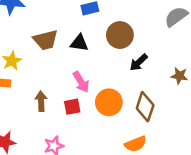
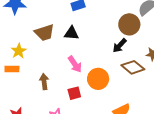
brown circle: (120, 35) -> (129, 24), moved
red square: (72, 107) -> (74, 93), moved
brown diamond: (145, 107) -> (133, 67), moved, turned -65

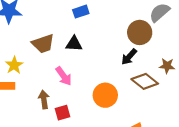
pink arrow: (75, 64) -> (64, 76), moved
red square: (74, 93) -> (63, 113), moved

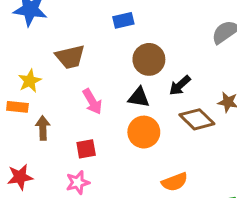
brown circle: (140, 32) -> (149, 59), moved
black triangle: (74, 44) -> (139, 97), moved
brown arrow: (44, 100) -> (43, 128), moved

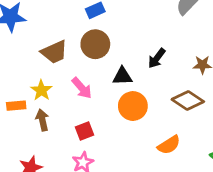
brown circle: (149, 59) -> (95, 44), moved
yellow star: (30, 81) -> (41, 90), moved
brown diamond: (197, 119) -> (188, 101), moved

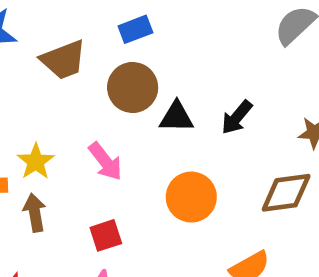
brown trapezoid: (54, 52) -> (63, 60), moved
black triangle: (122, 76) -> (176, 117), moved
brown diamond: (188, 101) -> (286, 193), turned -44

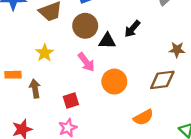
black arrow: (237, 117) -> (132, 29), moved
pink arrow: (105, 161) -> (86, 62), moved
yellow star: (36, 162) -> (45, 53), moved

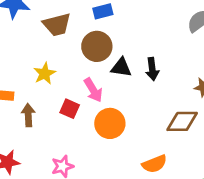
black arrow: (132, 29) -> (152, 69), moved, turned -54
orange circle: (114, 82) -> (110, 123), moved
red square: (71, 101) -> (70, 109), moved, turned 35

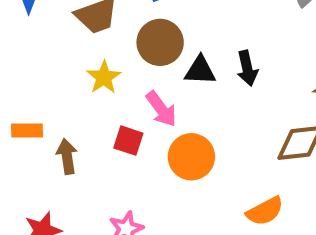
yellow star: (45, 73) -> (104, 77), moved

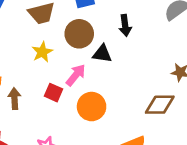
black arrow: (247, 68) -> (125, 25), moved
pink arrow: (161, 109) -> (76, 75), turned -110

